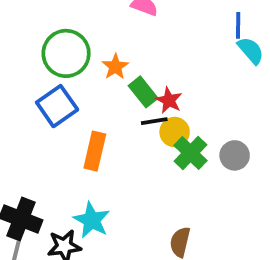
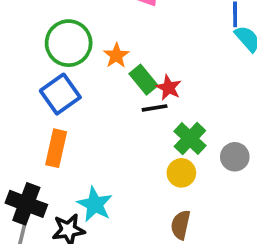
yellow circle: (175, 132) -> (181, 173), moved
orange rectangle: (95, 151) -> (56, 148), moved
gray circle: (235, 155) -> (235, 157), moved

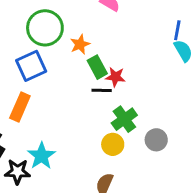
red star: (169, 88) -> (115, 77), turned -30

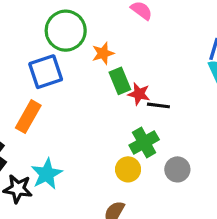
black line: (102, 90) -> (158, 105), moved

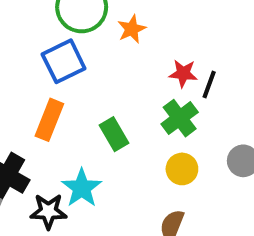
green rectangle: (120, 81) -> (114, 134), moved
black line: (158, 105) -> (209, 84), turned -70
green cross: (144, 142) -> (180, 118), moved

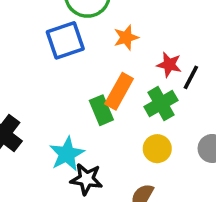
orange star: (132, 29) -> (126, 38), moved
orange rectangle: (49, 120) -> (119, 91), moved
black star: (48, 211) -> (86, 179), moved

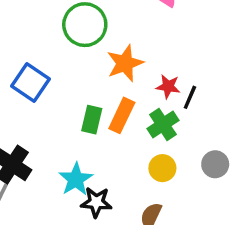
orange star: (126, 38) -> (125, 63), size x1.5
blue square: (65, 40) -> (31, 82), moved, turned -33
green rectangle: (101, 110) -> (92, 120), moved, turned 40

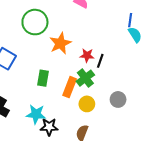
orange rectangle: (122, 115) -> (70, 87), moved
cyan star: (76, 179) -> (36, 114), turned -30

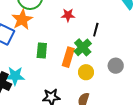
orange star: (60, 43) -> (22, 20), moved
red star: (87, 55) -> (68, 15), moved
cyan star: (36, 114) -> (15, 76), moved

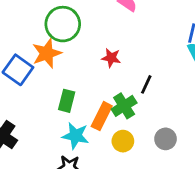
cyan star: (15, 76) -> (75, 136), moved

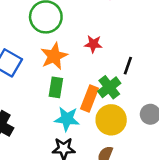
orange star: (47, 53) -> (54, 56), moved
yellow circle: (123, 141) -> (111, 120), size x1.5

